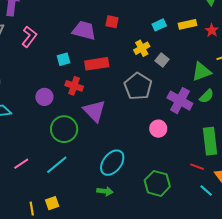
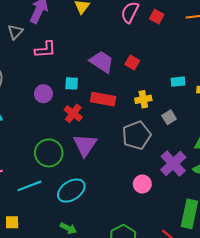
pink L-shape: (29, 37) -> (45, 49), turned 30
yellow cross: (142, 48) -> (143, 99), moved
purple circle: (44, 97) -> (43, 94), moved
cyan ellipse: (112, 163) -> (71, 191), moved

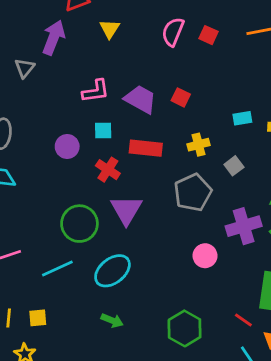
pink L-shape: (45, 49) -> (96, 91), moved
purple cross: (173, 164) -> (244, 226), turned 30

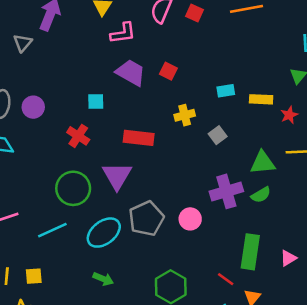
pink L-shape: (96, 91) -> (123, 33), moved
purple circle: (67, 146) -> (33, 107), moved
red rectangle: (146, 148) -> (139, 138), moved
red cross: (108, 170) -> (78, 136), moved
gray pentagon: (193, 192) -> (146, 219), moved

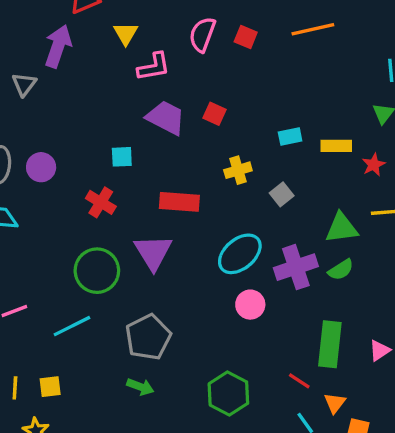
gray pentagon: (146, 219) -> (148, 337), moved
cyan ellipse: (104, 233) -> (240, 254), moved

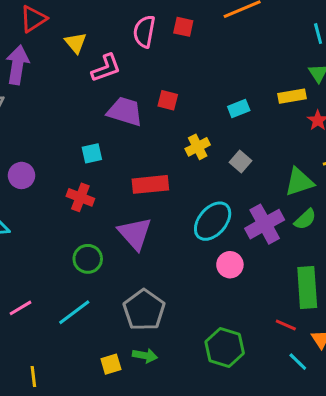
yellow rectangle: (336, 146) -> (292, 96), moved
green circle: (97, 271) -> (88, 259), size x0.7
yellow square: (50, 387) -> (111, 364), moved

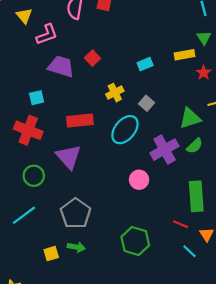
red square: (168, 100) -> (93, 58), turned 32
red cross: (80, 197) -> (28, 130), size x1.4
cyan ellipse: (213, 221) -> (125, 130), moved

